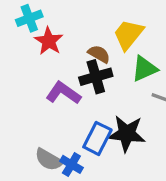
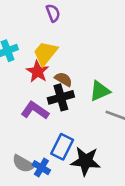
yellow trapezoid: (128, 35) -> (45, 53), moved
red star: (49, 41) -> (37, 71), moved
black star: (127, 134) -> (86, 161), moved

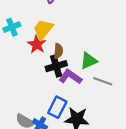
brown semicircle: (63, 79) -> (58, 51), turned 64
purple L-shape: (35, 110) -> (70, 77), moved

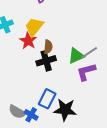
purple L-shape: (70, 77) -> (86, 72), moved, turned -50
gray line: (103, 81) -> (89, 53), moved, turned -54

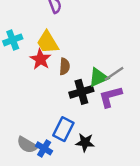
yellow trapezoid: (34, 27) -> (48, 42), turned -70
black cross: (46, 61) -> (81, 92), moved
black star: (65, 110) -> (85, 142), size x0.7

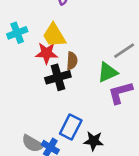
red star: (40, 59) -> (46, 53), turned -30
gray line: (114, 74) -> (124, 51), moved
black cross: (81, 92) -> (58, 77), moved

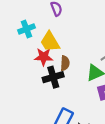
cyan cross: (17, 33) -> (26, 29), moved

